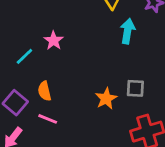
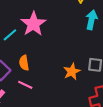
pink star: (54, 41) -> (33, 24), size x1.6

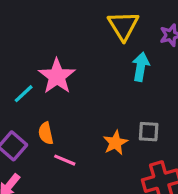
pink line: (25, 85) -> (65, 160), moved

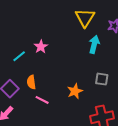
pink star: (57, 76) -> (41, 47), size x0.6
gray square: (149, 132) -> (102, 79), moved

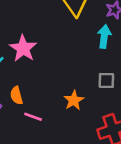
cyan arrow: (94, 44) -> (104, 37), moved
pink star: (41, 47) -> (23, 48), size x1.5

